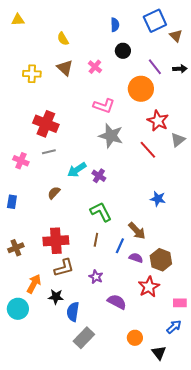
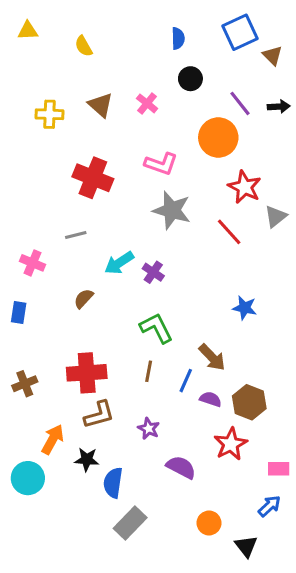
yellow semicircle: (63, 39) -> (84, 46), moved
red cross: (46, 124) -> (93, 178), moved
pink cross: (21, 161) -> (33, 263), moved

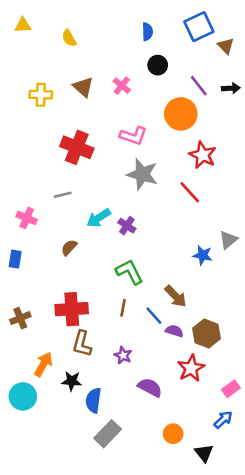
gray triangle: (276, 216) -> (228, 240), moved
blue line: (186, 381) -> (154, 316), turned -66
brown L-shape: (99, 415) -> (82, 344), turned 120
pink rectangle: (279, 469) -> (231, 389), turned -36

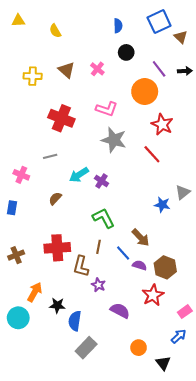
brown L-shape: (82, 344) -> (81, 266), moved

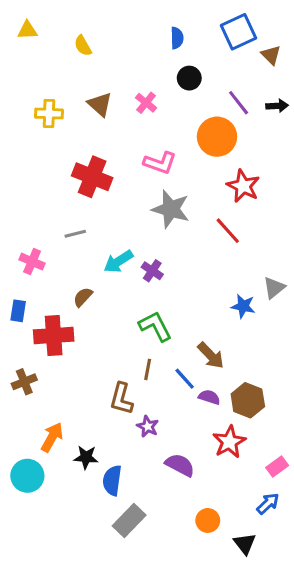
red cross: (57, 248) -> (54, 335), moved

